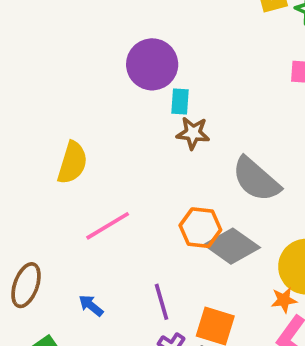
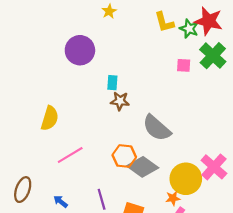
purple circle: (152, 64) -> (80, 50), moved

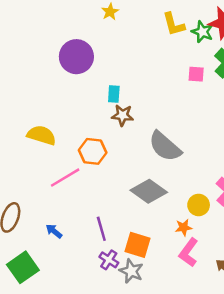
yellow semicircle: (50, 118) -> (42, 135), turned -90
orange hexagon: (124, 156) -> (93, 151), moved
yellow circle: (186, 179) -> (199, 205), size x0.6

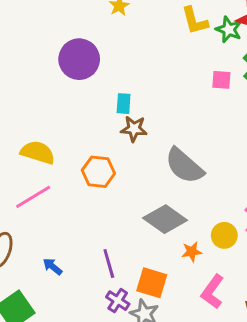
pink line: (65, 178) -> (33, 197), moved
orange star: (184, 227) -> (192, 252), moved

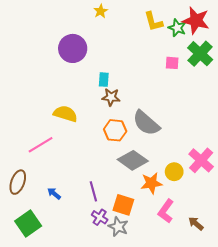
yellow semicircle: (38, 152) -> (65, 114), moved
orange hexagon: (98, 172) -> (115, 130), moved
orange star: (192, 252) -> (151, 183), size x1.5

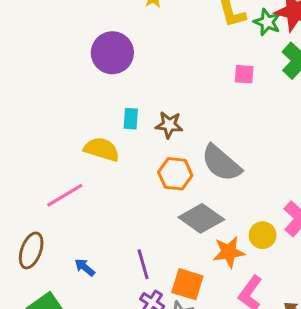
pink square: (172, 63) -> (244, 74), moved
cyan rectangle: (104, 80) -> (131, 119), moved

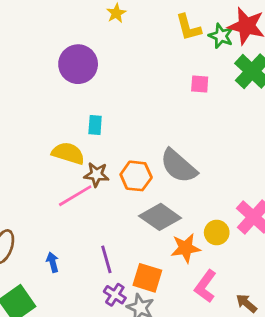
brown star: (169, 125) -> (96, 175), moved
pink line: (65, 195) -> (75, 196), moved
blue arrow: (85, 267) -> (53, 262), turned 36

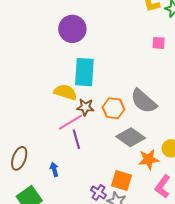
cyan rectangle: (95, 125) -> (84, 72), size x2.0
purple line: (106, 259) -> (76, 139), moved

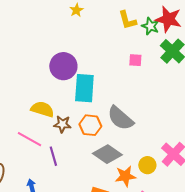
purple circle: (72, 29) -> (63, 66), moved
cyan rectangle: (84, 72) -> (84, 88), moved
pink line: (70, 122) -> (29, 139), moved, turned 60

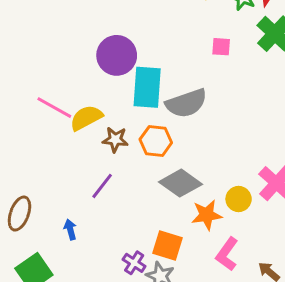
yellow semicircle: (42, 109) -> (86, 118), turned -45
gray semicircle: (120, 118) -> (186, 103), moved, turned -60
pink line: (29, 139) -> (54, 108), moved
purple line: (53, 156) -> (102, 186), turned 54

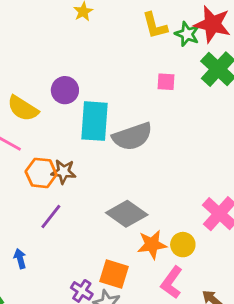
purple circle: (117, 55) -> (65, 90), size x0.7
yellow semicircle: (86, 118) -> (23, 108), moved, turned -120
orange hexagon: (156, 141) -> (41, 173), moved
yellow circle: (239, 199) -> (183, 245), moved

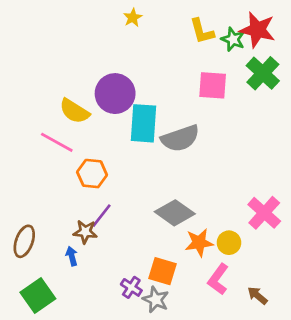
pink square: (166, 82) -> (213, 85), size x1.6
purple circle: (65, 90) -> (115, 94), size x1.5
brown star: (64, 172) -> (85, 232), moved

